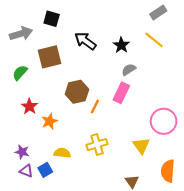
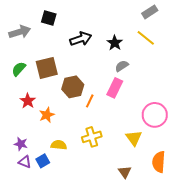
black arrow: (85, 41) -> (81, 39), turned 125
brown square: (49, 57) -> (47, 68), moved

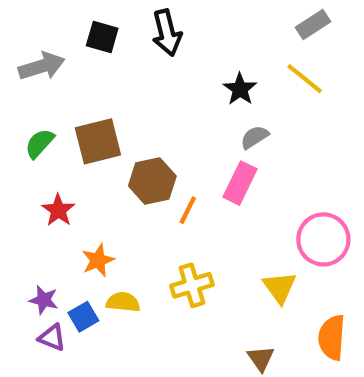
black arrow: (81, 39) -> (167, 33), moved, turned 95
orange star: (47, 115) -> (98, 260), moved
blue square: (43, 161) -> (83, 317), moved

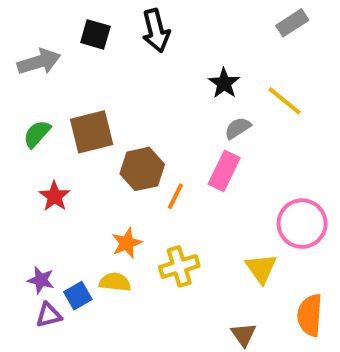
yellow line: (305, 79) -> (285, 101), moved
orange star: (98, 260) -> (127, 243), moved
purple triangle: (52, 338) -> (49, 315), turned -36

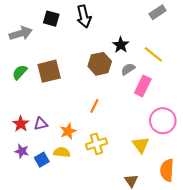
brown hexagon: (142, 169) -> (100, 64), moved
pink rectangle: (224, 171) -> (143, 86), moved
red star: (55, 196) -> (21, 124), moved
purple triangle: (49, 315) -> (41, 124), moved

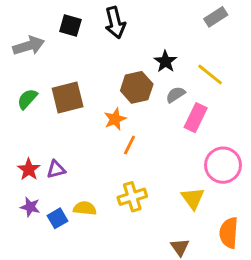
orange star: (68, 131) -> (115, 119), moved

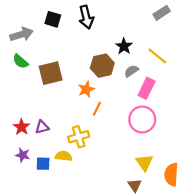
green semicircle: (27, 99) -> (20, 61), moved, turned -91
pink circle: (223, 165) -> (142, 119), moved
yellow cross: (132, 197) -> (79, 137), moved
yellow triangle: (193, 198) -> (144, 163), moved
blue square: (57, 218) -> (43, 164), turned 32

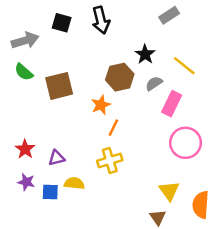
gray rectangle: (162, 13) -> (169, 15), moved
pink circle: (142, 119) -> (186, 143), moved
purple triangle: (42, 127) -> (57, 158), moved
yellow cross: (79, 137) -> (110, 161), moved

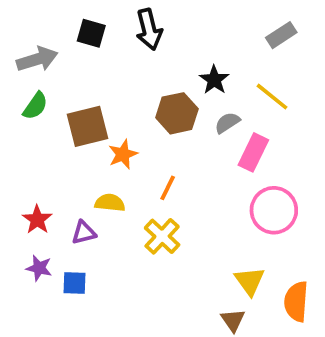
gray rectangle: (169, 15) -> (281, 35), moved
green semicircle: (24, 72) -> (35, 106), turned -96
orange star: (101, 105) -> (123, 154), moved
yellow cross: (110, 161) -> (162, 236), turned -30
yellow semicircle: (74, 183) -> (110, 203), moved

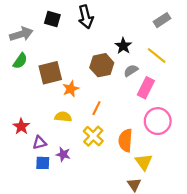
purple triangle: (84, 233) -> (40, 143), moved
purple star: (39, 268) -> (63, 154), moved
orange semicircle: (296, 302) -> (125, 140), moved

